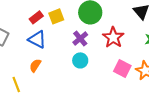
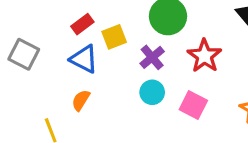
yellow square: (56, 16) -> (114, 37), moved
pink square: (122, 68) -> (193, 105), moved

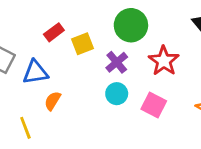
blue triangle: (84, 59) -> (35, 72), moved, turned -36

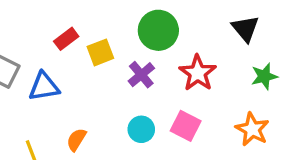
cyan circle: (117, 94) -> (141, 129), moved
orange semicircle: (53, 101) -> (76, 140), moved

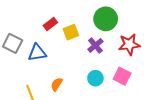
red star: (198, 73) -> (129, 44), turned 30

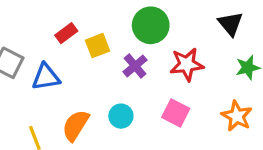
cyan circle: (95, 78) -> (121, 116), moved
orange semicircle: (57, 84) -> (76, 125), size x1.5

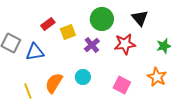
black triangle: (231, 24) -> (140, 18), moved
pink square: (176, 113) -> (122, 85), moved

